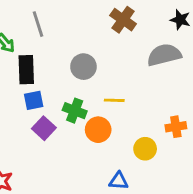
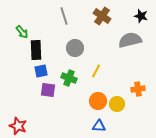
gray line: (38, 24) -> (64, 16), moved
yellow line: (114, 100) -> (96, 71), turned -64
purple square: (44, 128) -> (48, 90), turned -35
orange circle: (98, 130) -> (98, 101), moved

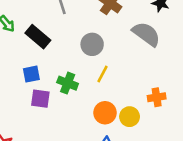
gray semicircle: (130, 40) -> (146, 34), turned 50
gray circle: (75, 48) -> (92, 44), moved
black rectangle: (36, 50) -> (38, 37), moved, turned -48

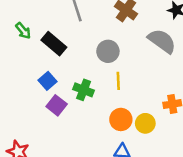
blue square: (31, 74) -> (48, 81), turned -30
yellow line: (102, 74) -> (118, 81), turned -30
purple square: (40, 99) -> (57, 105), turned 30

